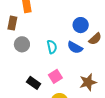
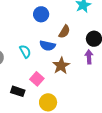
blue circle: (81, 25) -> (41, 14), moved
brown star: (88, 82) -> (61, 66), moved

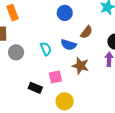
brown star: (61, 66) -> (80, 66), turned -30
pink square: (37, 79) -> (55, 77), turned 32

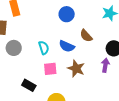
brown semicircle: (87, 32) -> (86, 36), turned 96
pink square: (55, 77) -> (50, 69), moved

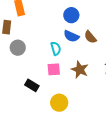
blue semicircle: (67, 46) -> (71, 36), moved
cyan semicircle: (44, 48) -> (56, 48), moved

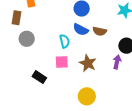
brown semicircle: (90, 37) -> (100, 31), turned -40
yellow circle: (59, 103) -> (87, 96), moved

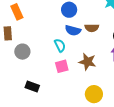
black rectangle: (39, 77) -> (32, 87), moved

